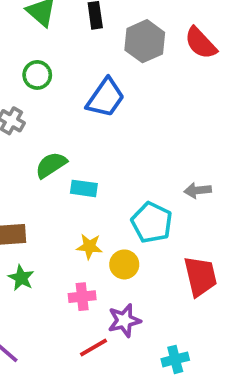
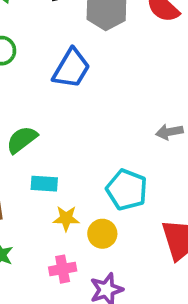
cyan rectangle: (84, 188) -> (44, 184), moved
gray arrow: (198, 190) -> (169, 132), moved

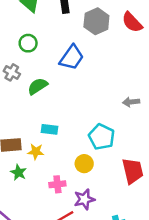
green semicircle: (22, 140) -> (38, 86), moved
yellow star: (66, 218) -> (36, 152), moved

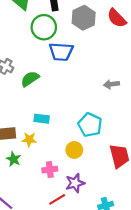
green circle: (28, 43) -> (44, 27), moved, size x1.5
blue trapezoid: (72, 57) -> (61, 52), turned 60
gray arrow: (131, 102) -> (111, 84), moved

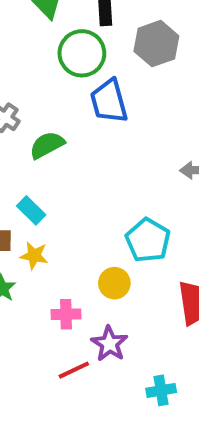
blue trapezoid: (61, 52) -> (109, 101), turned 65
cyan rectangle: (42, 119) -> (31, 210), moved, turned 32
purple star: (75, 183) -> (109, 344), turned -30

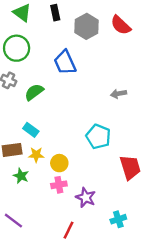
green circle: (82, 53) -> (17, 48), moved
yellow circle: (114, 283) -> (59, 163), moved
red line: (74, 370) -> (69, 230), moved, turned -30

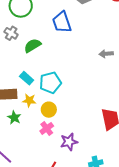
cyan pentagon: (98, 137) -> (50, 83), moved, turned 30
pink cross: (59, 185) -> (47, 128), turned -32
purple star: (86, 198) -> (69, 142), turned 30

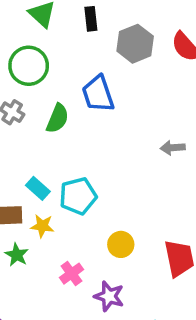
green semicircle: (32, 46) -> (58, 118), moved, turned 144
yellow circle: (49, 110) -> (121, 244), moved
purple star: (69, 142) -> (109, 296), turned 30

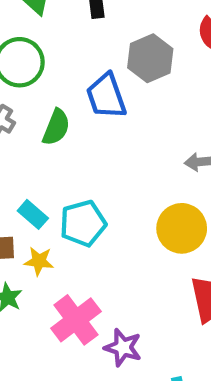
gray hexagon: (135, 44) -> (150, 58), moved
yellow circle: (121, 244) -> (182, 228), moved, size x1.5
pink cross: (71, 274) -> (76, 320), size x1.6

